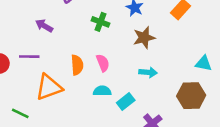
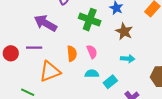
green cross: (100, 22) -> (90, 20), size x1.5
purple arrow: (44, 26) -> (45, 23), size x1.6
brown star: (144, 38) -> (124, 31), turned -30

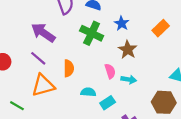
purple line: (34, 48) -> (38, 58), moved, turned 35
pink semicircle: (92, 52) -> (110, 71), moved

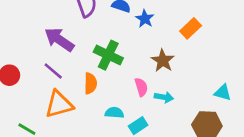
blue star: (122, 23) -> (145, 19), moved
orange rectangle: (161, 28) -> (191, 28), moved
green cross: (92, 33) -> (108, 55), moved

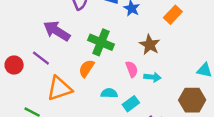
purple line: (53, 71) -> (41, 58), moved
orange semicircle: (90, 83) -> (86, 68), turned -144

